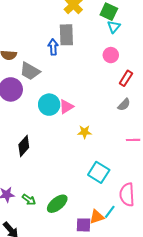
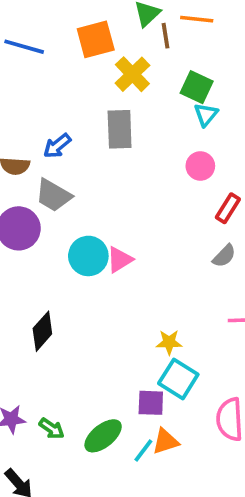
blue arrow: (53, 47) -> (57, 146), moved, turned -126
yellow star: (85, 132) -> (169, 342), moved
cyan line: (110, 212) -> (143, 451), moved
orange triangle: (97, 217) -> (165, 441), moved
purple square: (84, 225) -> (151, 403), moved

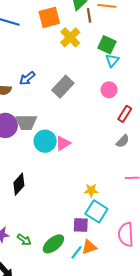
gray rectangle: (120, 129) -> (63, 87), moved, turned 45
gray trapezoid: (53, 195) -> (26, 122), moved, turned -30

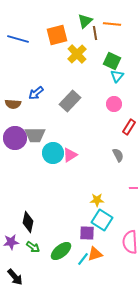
gray semicircle: (123, 141) -> (118, 155), moved, turned -72
black diamond: (19, 184) -> (28, 222), moved, turned -30

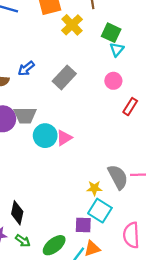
gray semicircle: (118, 155) -> (118, 177), moved, size x1.6

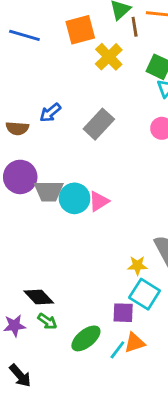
gray trapezoid: (25, 115) -> (49, 191), moved
black diamond: (17, 213) -> (39, 297), turned -55
green arrow: (23, 241) -> (47, 321), moved

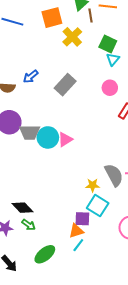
green ellipse: (86, 338) -> (45, 254), moved
orange triangle: (135, 343) -> (76, 231), moved

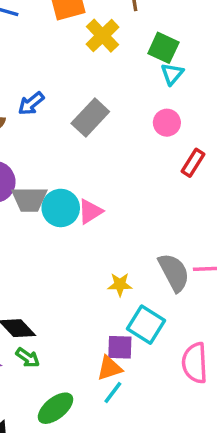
yellow star: (93, 185) -> (120, 285), moved

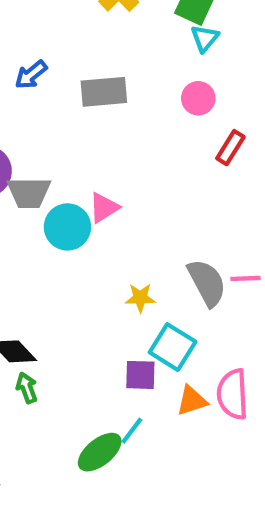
gray rectangle: (90, 117) -> (104, 92), turned 42
cyan circle: (61, 208) -> (67, 227), moved
green arrow: (28, 358) -> (27, 388), turned -145
orange triangle: (109, 368) -> (192, 401), moved
green ellipse: (55, 408) -> (100, 452), moved

